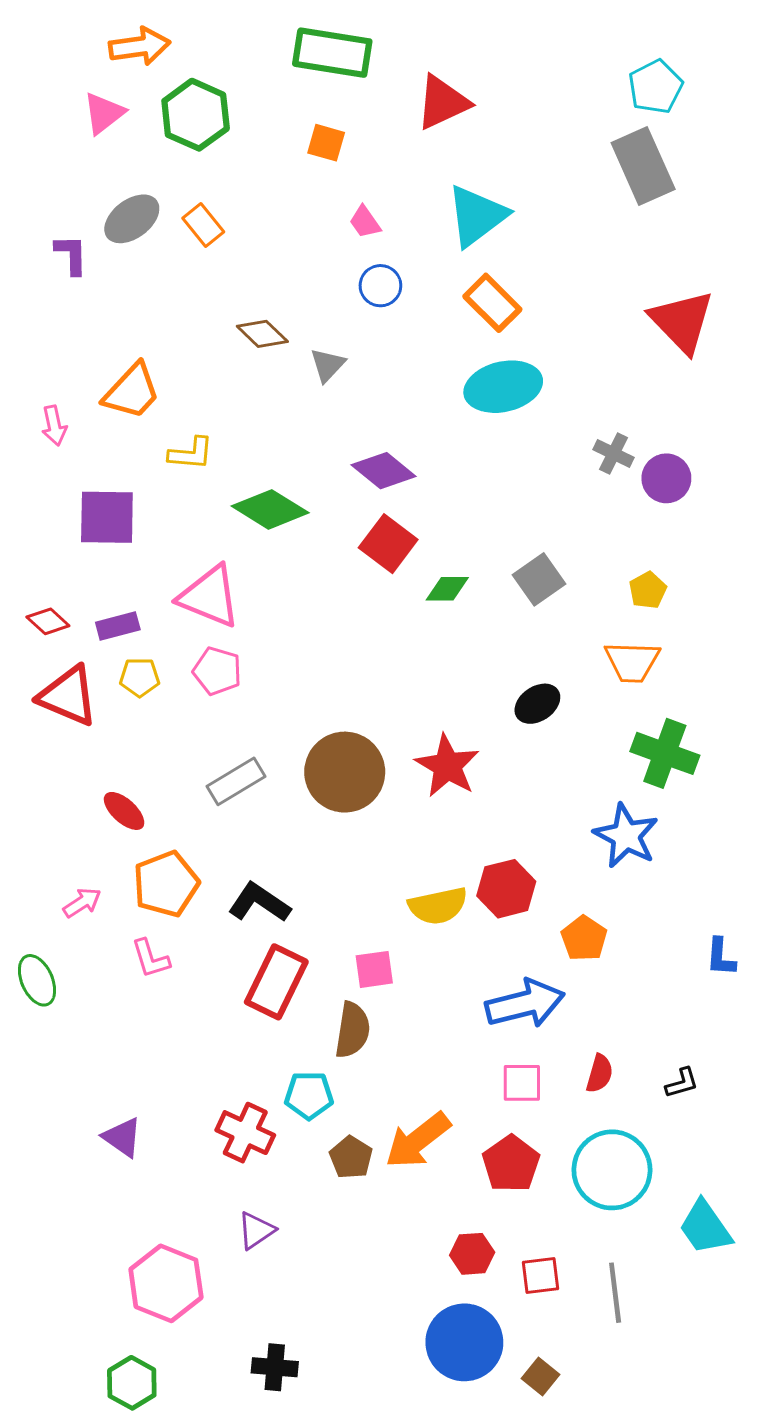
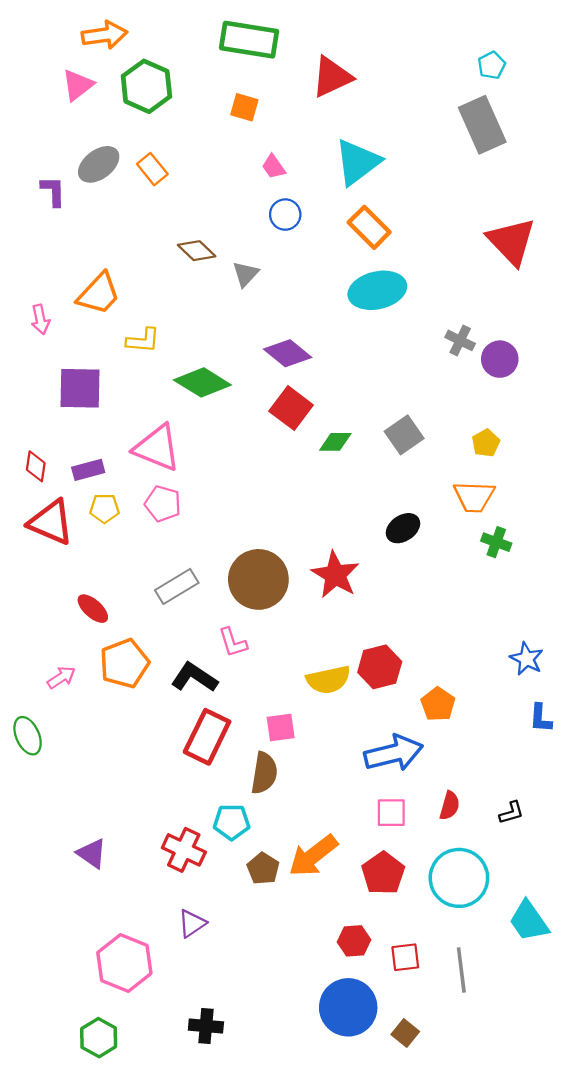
cyan pentagon: (656, 87) -> (492, 65), size x0.7
red diamond: (48, 621) -> (36, 466), turned 56
green cross: (665, 753) -> (496, 542), moved, size x0.6
blue star: (626, 836) -> (527, 659), moved, size x0.7
pink L-shape: (150, 959) -> (233, 642), moved

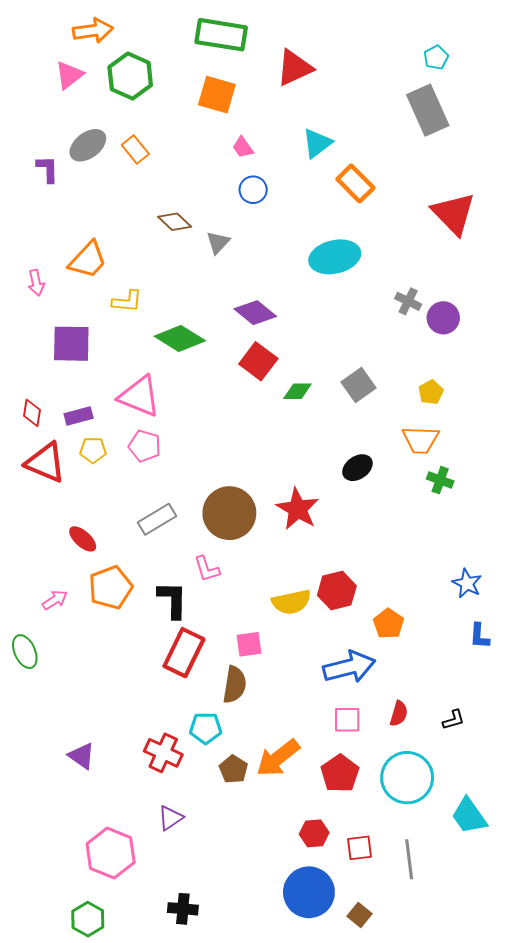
orange square: (244, 107) -> (217, 95), size x1.5
cyan triangle: (357, 162) -> (317, 143), size x0.7
orange rectangle: (369, 227) -> (355, 184), moved
black L-shape: (194, 677) -> (173, 600), turned 57

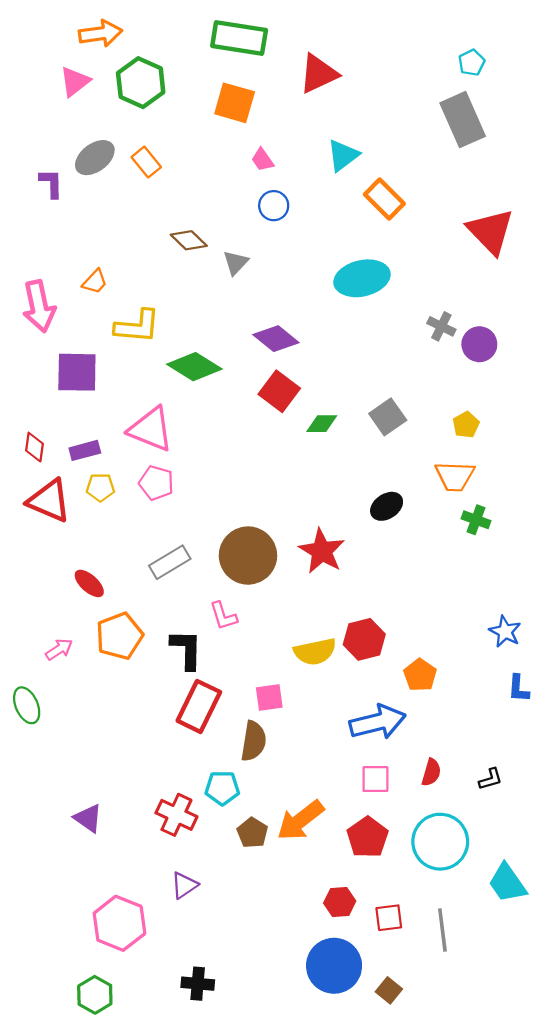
orange trapezoid: (88, 260) -> (95, 282), size x0.6
pink arrow: (36, 283) -> (39, 306), size x1.8
yellow L-shape: (127, 301) -> (137, 326), size x1.4

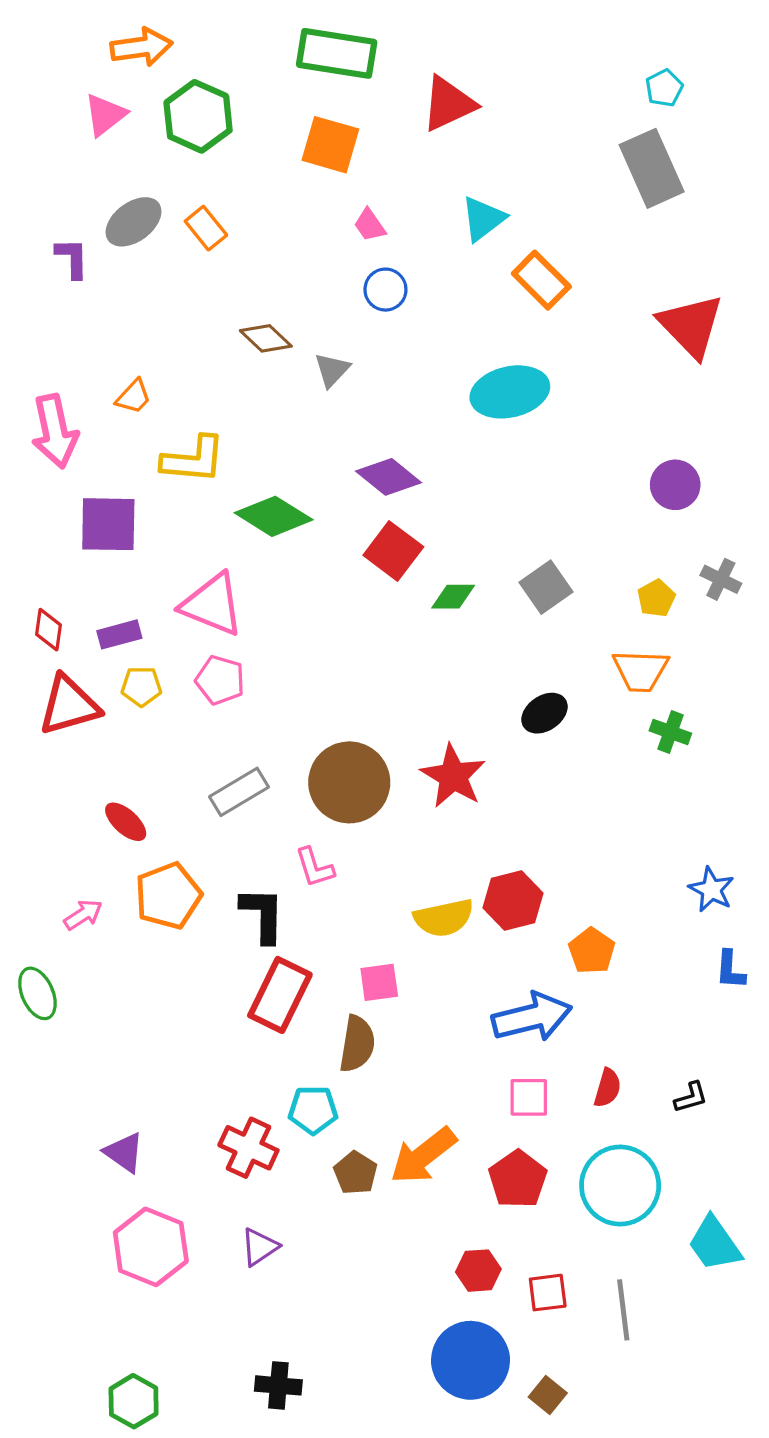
gray cross: (441, 326) -> (721, 579), moved
red triangle: (49, 501) -> (69, 705), turned -39
pink hexagon: (119, 923) -> (151, 1247), moved

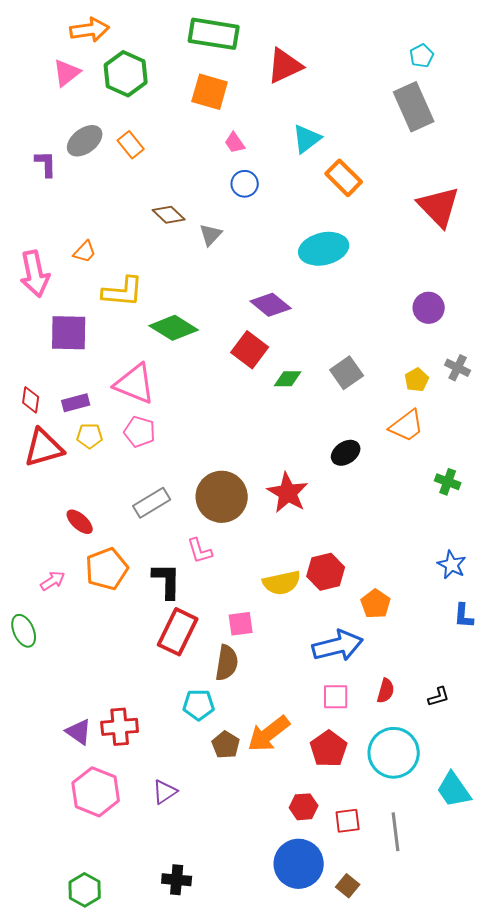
purple diamond: (389, 477) -> (271, 305), moved
orange trapezoid: (641, 671) -> (407, 426), turned -39
green cross: (670, 732) -> (448, 482), moved
red cross: (248, 1148) -> (120, 727), moved, turned -30

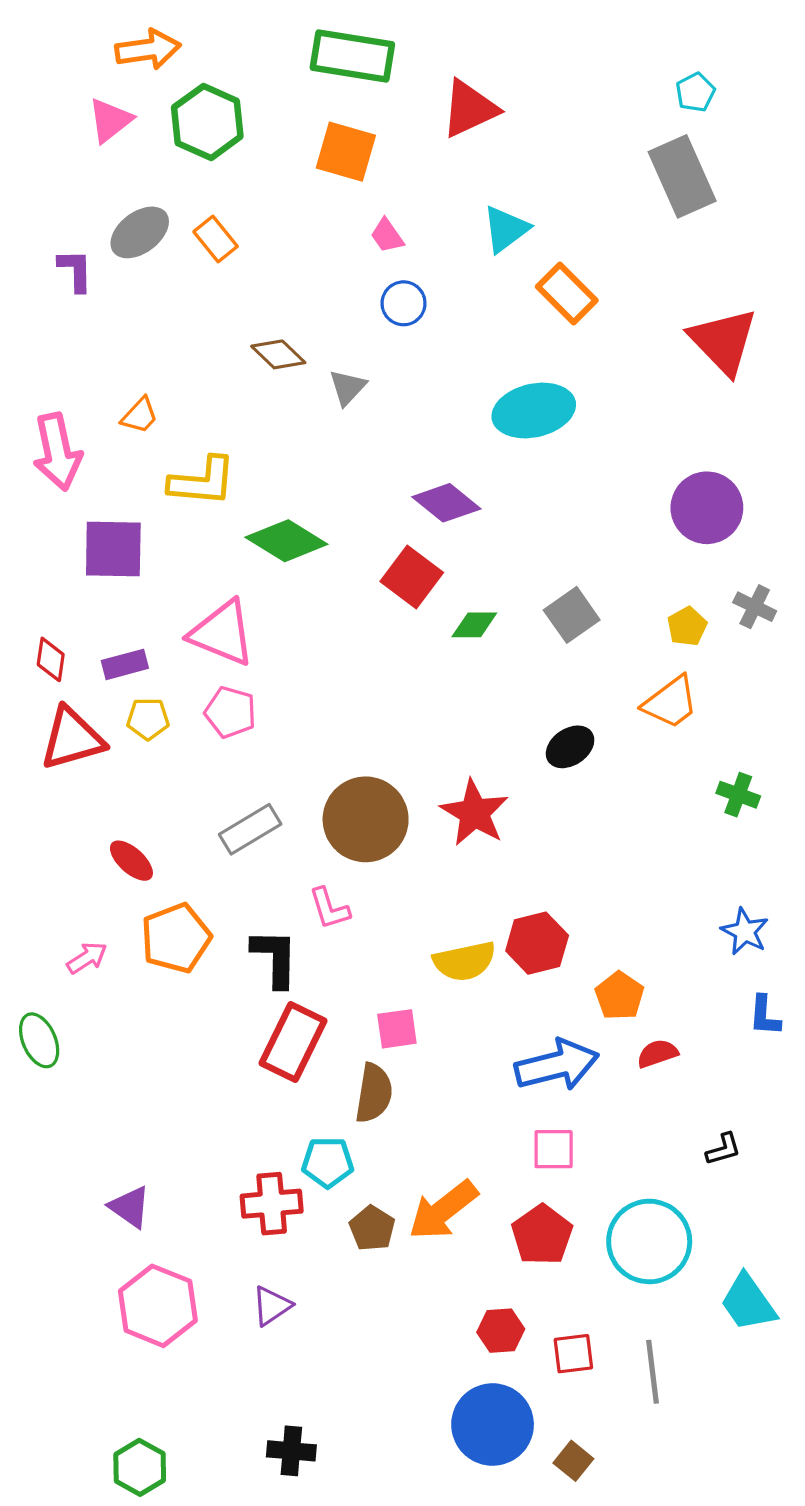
purple circle: (429, 308) -> (707, 508), size x1.4
red semicircle: (386, 691) -> (657, 1054), moved, turned -125
red cross: (120, 727) -> (272, 1204), moved

